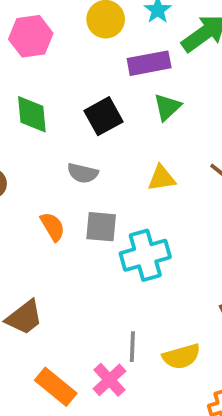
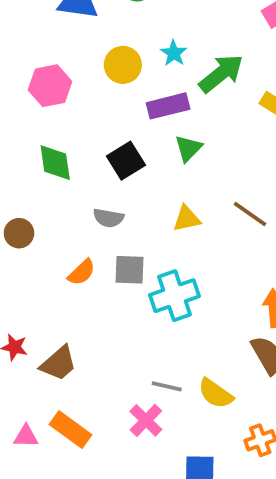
orange semicircle: (53, 227) -> (82, 272), turned 80
gray line: (132, 347) -> (167, 386), turned -76
yellow semicircle: (181, 356) -> (216, 393), turned 54
orange rectangle: (56, 387) -> (71, 430), moved

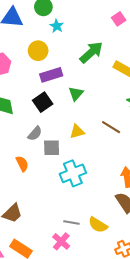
cyan star: (174, 53) -> (57, 26), moved
purple rectangle: (168, 106) -> (51, 75), moved
gray semicircle: (108, 218) -> (35, 134), turned -56
gray square: (130, 270) -> (52, 148), moved
orange semicircle: (82, 272) -> (22, 164), turned -70

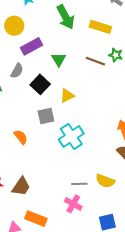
green arrow: (91, 52) -> (66, 17), turned 115
black square: (43, 102) -> (40, 84), moved
brown line: (111, 127) -> (95, 61), moved
gray semicircle: (35, 134) -> (17, 71), moved

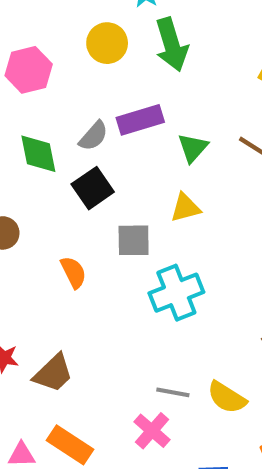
green arrow: (66, 17) -> (172, 45), moved
purple rectangle: (31, 46) -> (140, 120), moved
green triangle: (59, 59) -> (193, 148), moved
black square: (40, 84) -> (93, 188), moved

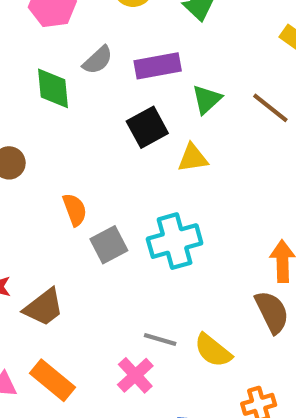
gray semicircle: (94, 136) -> (98, 60), moved
black square: (93, 188) -> (147, 127), moved
gray square: (134, 240) -> (109, 245), moved, turned -33

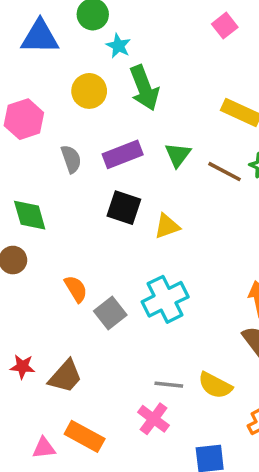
gray semicircle: (98, 60) -> (71, 159), turned -56
green diamond: (53, 88) -> (30, 215), moved
green triangle: (207, 99) -> (178, 155), moved
black square: (147, 127) -> (124, 208), turned -32

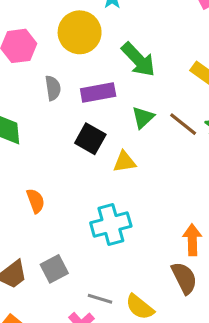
green arrow: (144, 88) -> (138, 60), moved, turned -33
yellow circle: (89, 91) -> (80, 32), size x1.4
green triangle: (178, 155) -> (143, 117), moved
gray square: (110, 313) -> (54, 269), moved

